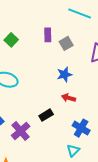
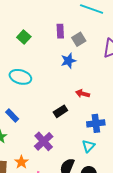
blue star: (64, 74) -> (68, 61), moved
blue cross: (81, 128) -> (96, 123), turned -36
purple cross: (21, 131) -> (44, 141), moved

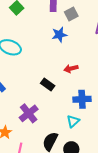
red arrow: (83, 94) -> (71, 69), turned -32
black rectangle: (60, 111) -> (48, 85), turned 64

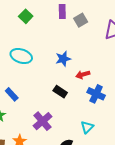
blue star: (59, 35) -> (63, 59), moved
blue cross: (82, 99) -> (96, 94), moved, turned 30

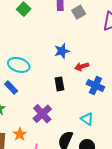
cyan ellipse: (21, 56) -> (19, 65), moved
black rectangle: (60, 92) -> (59, 84), turned 48
cyan triangle: (87, 127) -> (87, 119), turned -40

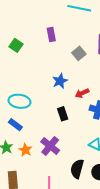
gray square: (79, 12) -> (79, 53), moved
orange star: (20, 134) -> (25, 150), moved

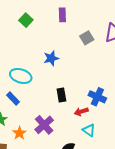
blue star: (60, 81) -> (51, 58), moved
red arrow: (82, 93) -> (81, 112), moved
orange star: (25, 150) -> (19, 133), moved

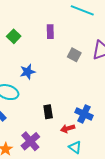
gray square: (87, 38) -> (74, 55), turned -32
blue star: (51, 58) -> (28, 72), moved

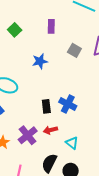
blue star: (28, 72) -> (40, 61), moved
blue cross: (84, 114) -> (68, 104), moved
red arrow: (68, 129) -> (50, 130), moved

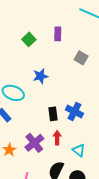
green square: (15, 30) -> (29, 39), moved
blue star: (40, 61) -> (41, 76), moved
red arrow: (50, 130) -> (57, 138), turned 104

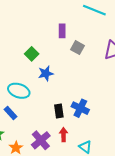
green square: (29, 39) -> (32, 54), moved
gray square: (81, 58) -> (78, 48), moved

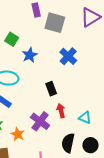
gray square: (78, 48) -> (55, 23), size x1.5
blue cross: (80, 108) -> (68, 56), moved, turned 30

